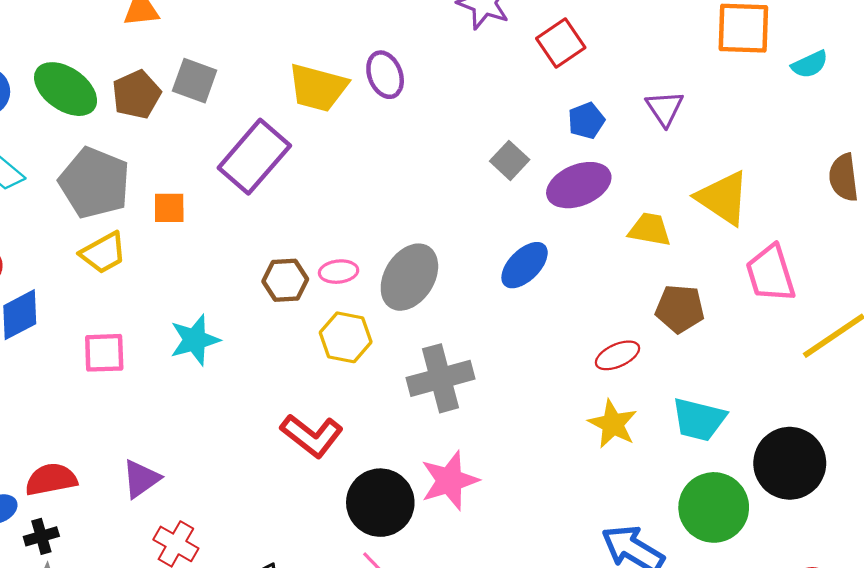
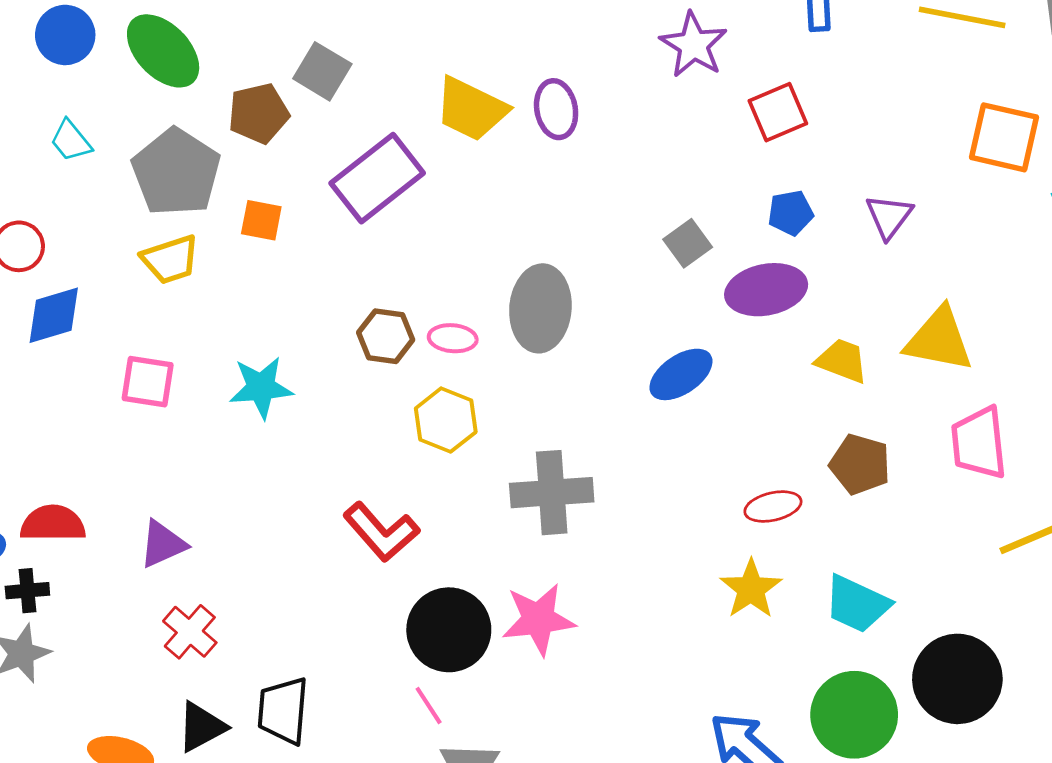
brown pentagon: (136, 95) -> (259, 113), moved
yellow triangle: (723, 198) -> (939, 340), turned -34
gray ellipse: (409, 277) -> (540, 308), moved, turned -38

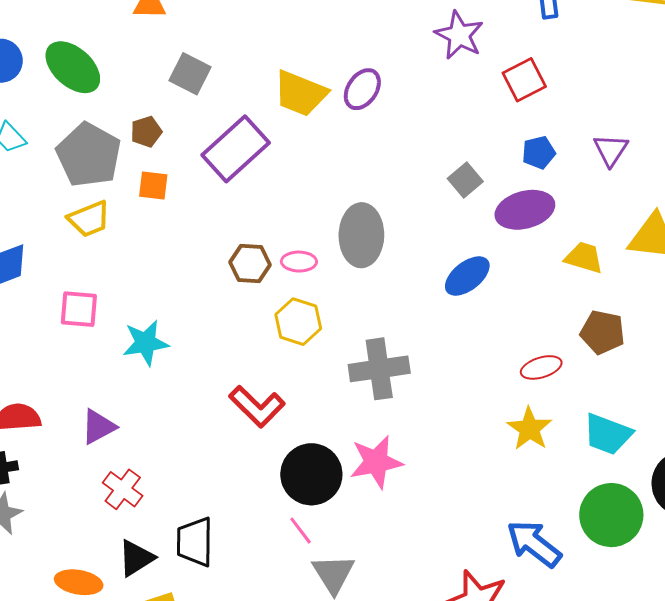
purple ellipse: (556, 109) -> (362, 89), turned 48
brown pentagon: (259, 113) -> (146, 132), moved, size x0.7
cyan star: (261, 387) -> (146, 343), moved

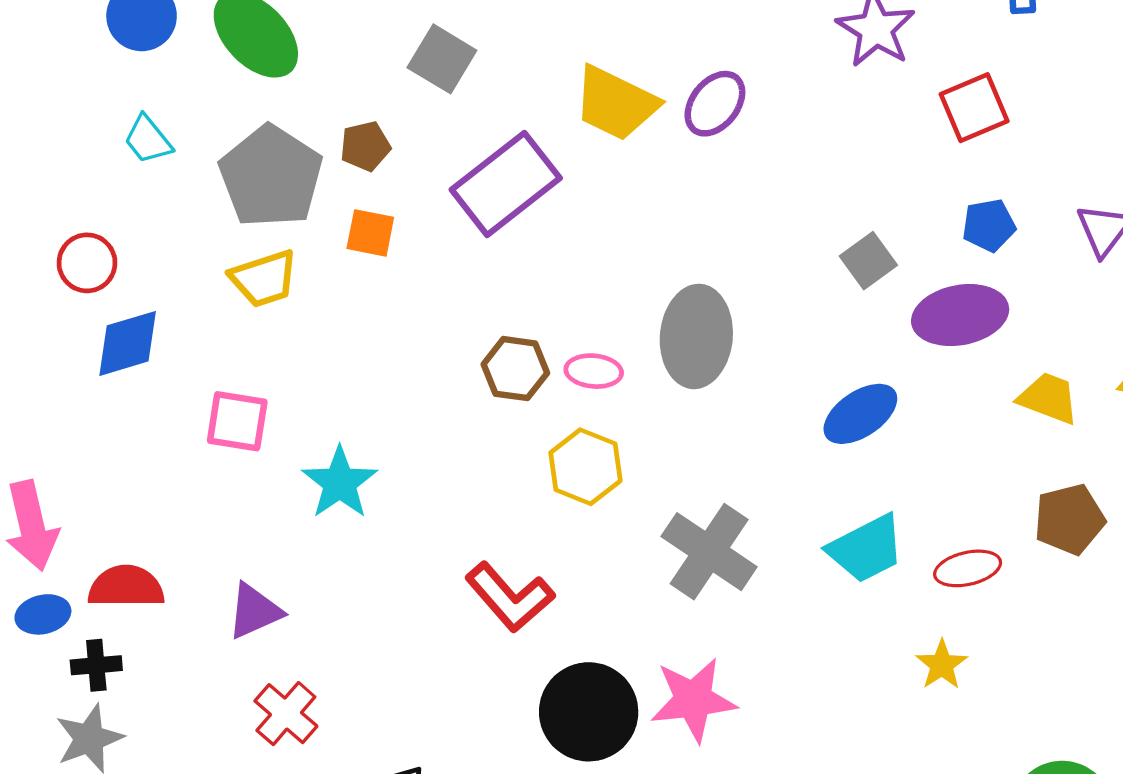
brown pentagon: (602, 332) -> (1069, 519), turned -30
cyan star: (146, 343) -> (340, 483), turned -30
gray cross: (379, 369) -> (709, 552), turned 38
yellow star: (529, 429) -> (942, 665), size x0.7
cyan trapezoid: (608, 434) -> (866, 549), moved, turned -52

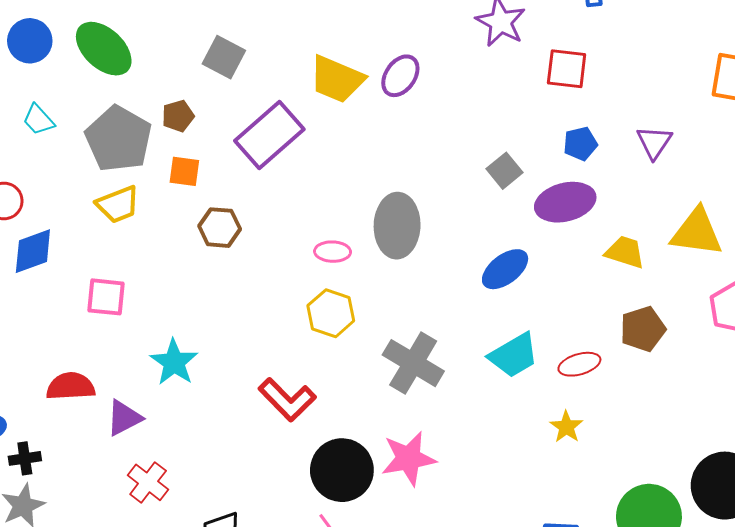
red square: (974, 108) -> (567, 69), turned 33
brown hexagon: (515, 369) -> (220, 228), moved
cyan star: (340, 483) -> (174, 362), moved
red semicircle: (126, 587) -> (71, 386), moved

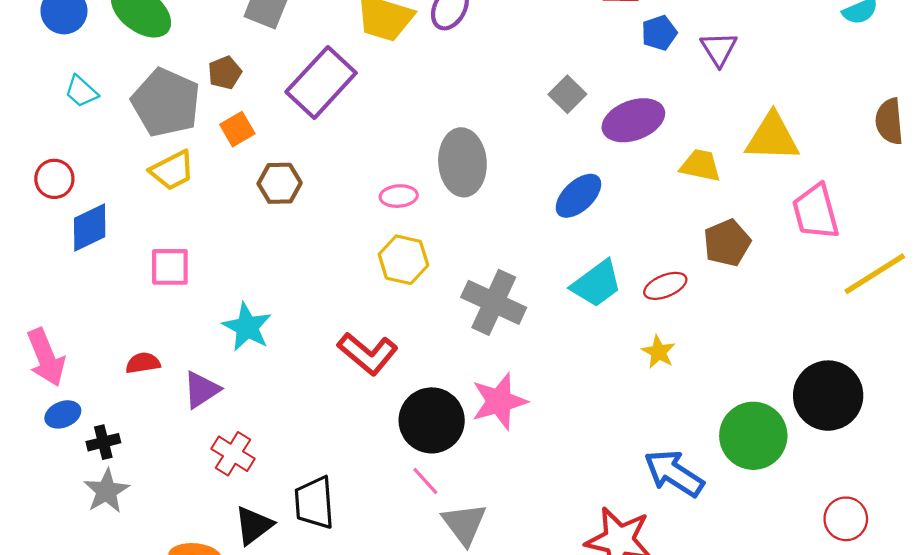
blue pentagon: (580, 144) -> (659, 33), moved
orange square: (184, 171) -> (237, 129), turned -32
red semicircle: (71, 386) -> (143, 363), size x0.7

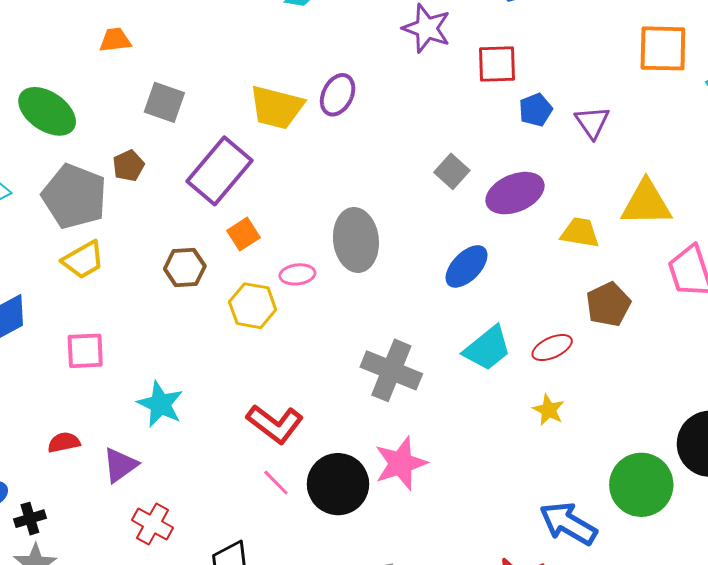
orange square: (237, 129) -> (244, 234), moved
yellow hexagon: (403, 260) -> (253, 306), moved
pink line: (425, 481) -> (276, 483), moved

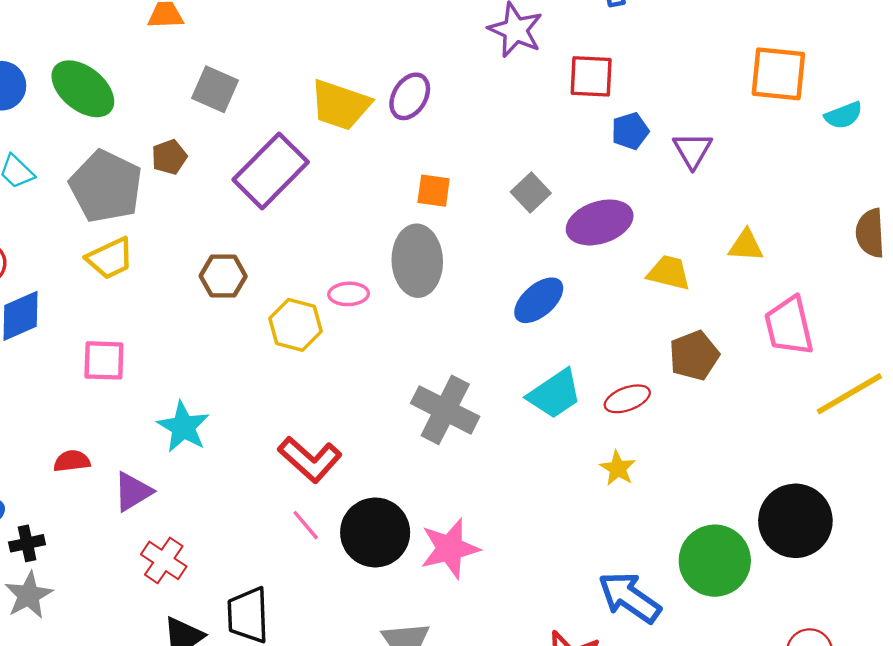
yellow triangle: (646, 203) -> (746, 246), size x0.6
orange square: (244, 234) -> (434, 191), moved, turned 36
pink star: (401, 463) -> (450, 548), moved

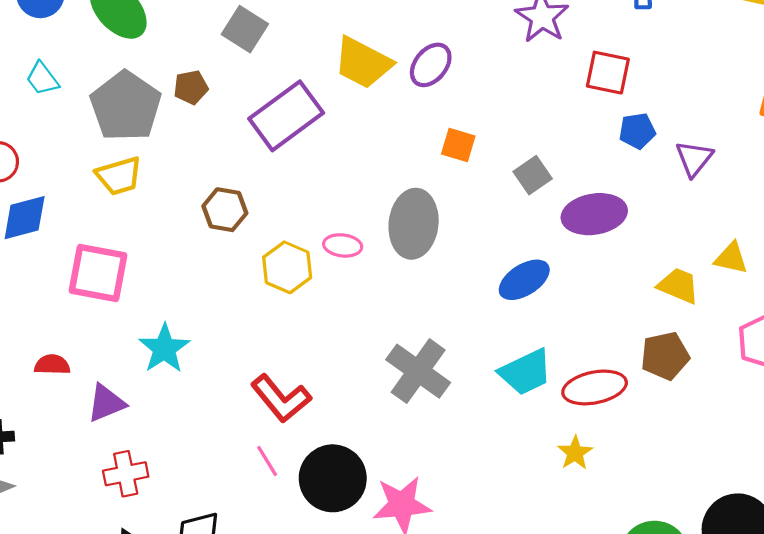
orange square: (434, 191) -> (458, 145), moved
yellow trapezoid: (669, 273) -> (678, 286), moved
pink square: (104, 360) -> (98, 273), size x1.4
red ellipse: (627, 399) -> (595, 387), size x1.4
red cross: (164, 560) -> (126, 474), turned 36

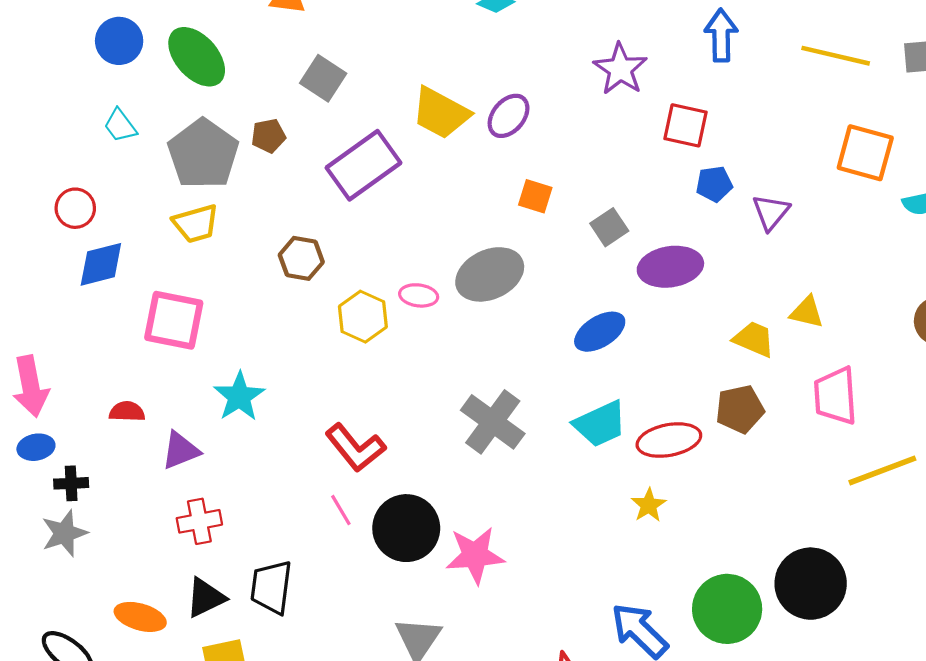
gray ellipse: (414, 224) -> (490, 274), turned 58

